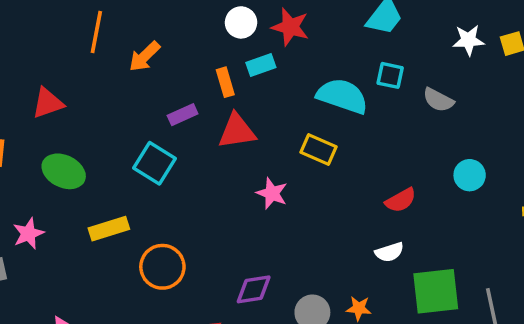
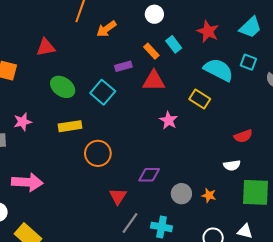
white circle: (241, 22) -> (154, 14), moved
red star: (290, 27) -> (208, 31), moved
cyan rectangle: (261, 65) -> (174, 44), turned 63
orange rectangle: (225, 82) -> (151, 51), turned -35
green ellipse: (64, 171) -> (63, 87), moved

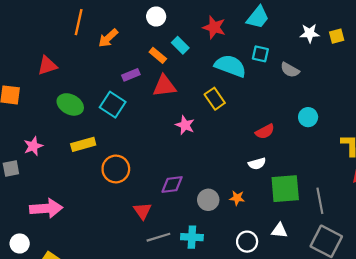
yellow rectangle: (200, 99) -> (215, 99), turned 30
gray line: (130, 223) -> (158, 237), turned 45

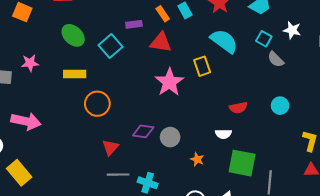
white star: (310, 33) -> (292, 30), moved
cyan square: (260, 54) -> (264, 39), moved
pink star: (185, 125) -> (169, 82), size x1.6
gray circle: (208, 200) -> (170, 137), moved

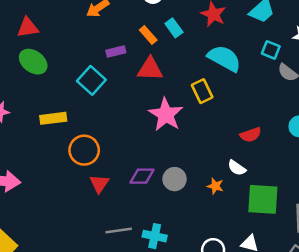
green ellipse: (73, 35) -> (33, 62), moved
white semicircle: (223, 134) -> (237, 168), turned 42
red triangle: (110, 147) -> (99, 184), moved
orange star: (197, 159) -> (215, 186), moved

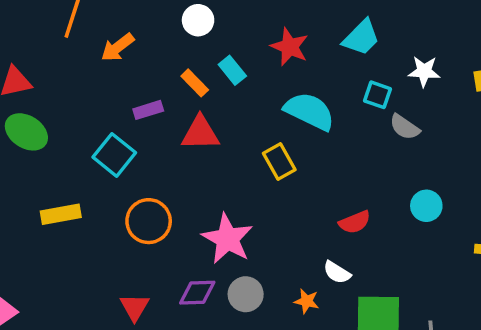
pink star: (166, 115) -> (227, 239), moved
orange circle: (84, 150) -> (149, 221), moved

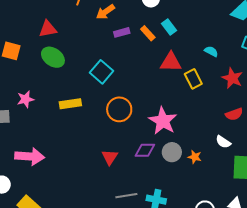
red star: (290, 47) -> (232, 78), moved
purple rectangle: (148, 110) -> (122, 32), moved
cyan semicircle: (309, 111) -> (211, 51), size x0.5
red triangle: (200, 133) -> (171, 62), moved
orange star: (307, 301) -> (195, 157), moved

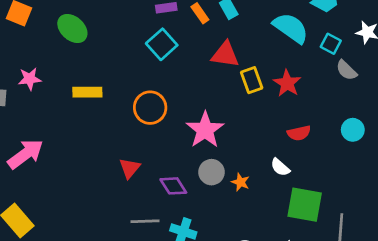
cyan semicircle: (211, 51) -> (291, 28), moved, size x2.0
cyan square: (101, 72) -> (162, 44), moved
red star: (232, 78) -> (287, 83), moved
purple diamond: (145, 150) -> (173, 186), moved, turned 50
pink arrow: (30, 156) -> (25, 154), turned -48

